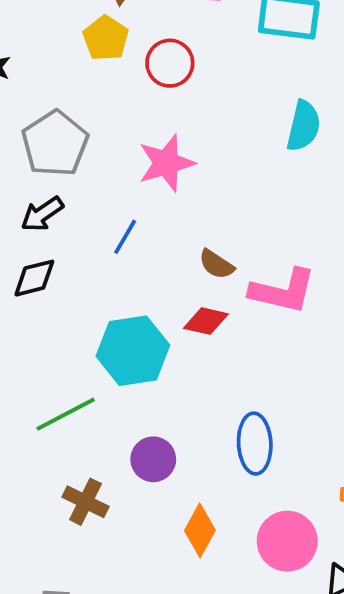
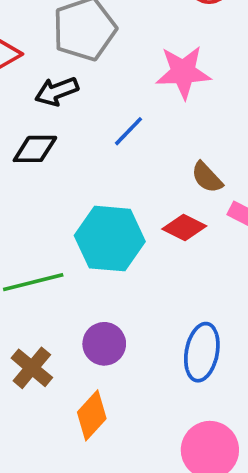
orange diamond: (200, 530) -> (92, 415), moved

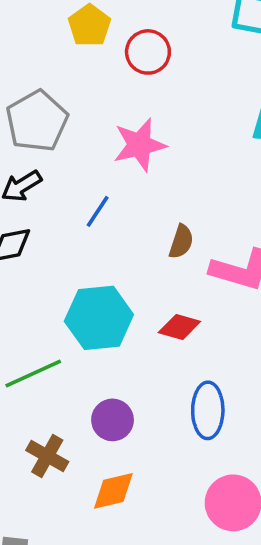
brown semicircle: (207, 177) -> (181, 242), turned -108
red diamond: (184, 228) -> (179, 327), moved
orange diamond: (92, 415) -> (113, 491), turned 45

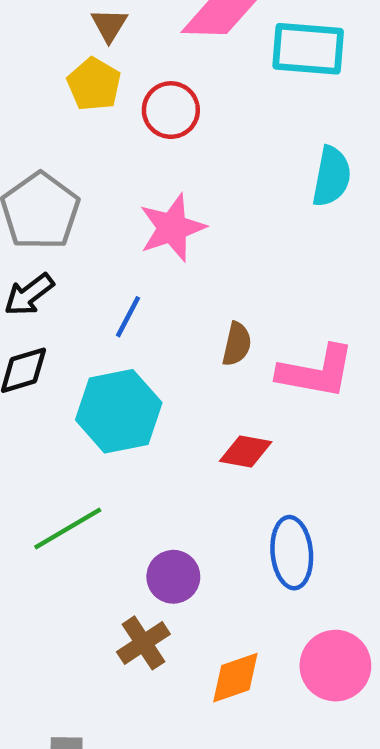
cyan hexagon: (99, 318) -> (119, 411), moved
brown cross: (47, 456) -> (143, 643), moved, turned 33
orange diamond: (113, 491) -> (235, 678), moved

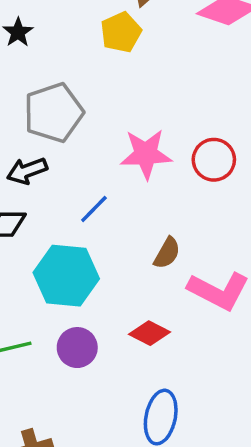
red circle: (171, 110) -> (214, 160), moved
purple circle: (173, 577) -> (77, 348), moved

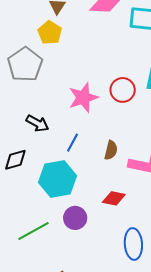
gray pentagon: (54, 113) -> (25, 64), moved
black arrow: (27, 171) -> (37, 123), moved, turned -115
blue line: (94, 209) -> (73, 143), moved

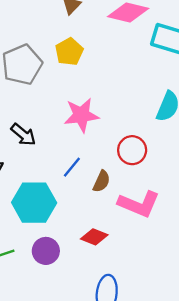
yellow pentagon: (50, 33) -> (69, 52), moved
red circle: (123, 90) -> (132, 150), moved
blue line: (73, 143) -> (72, 167), moved

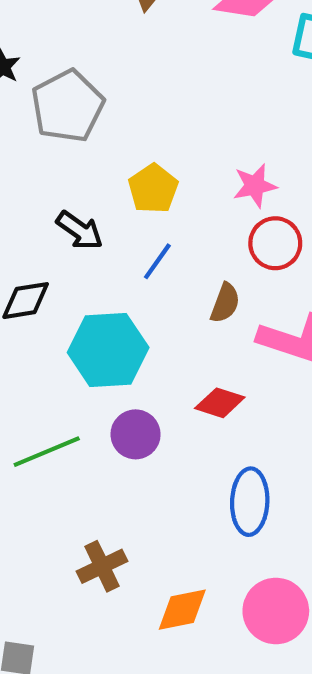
yellow pentagon: (69, 52) -> (153, 189), moved
pink star: (81, 115) -> (255, 186), moved, size x0.7
blue line: (72, 167) -> (157, 261), moved

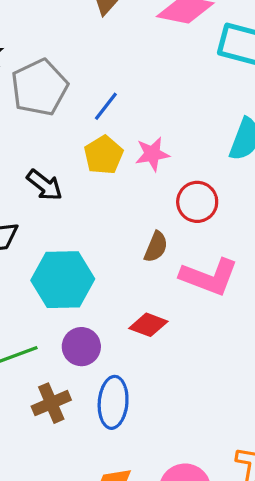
pink star: (255, 186) -> (152, 154), moved
blue line: (157, 261) -> (106, 106), moved
blue ellipse: (250, 502) -> (113, 402), moved
brown cross: (102, 566) -> (51, 403), moved

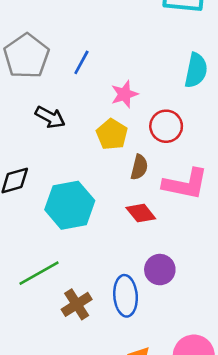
yellow pentagon: (104, 155) -> (112, 134), moved
black arrow: (45, 185) -> (50, 117), moved
red diamond: (148, 325) -> (141, 213), moved, turned 40
purple circle: (81, 347) -> (160, 270), moved

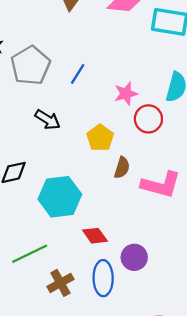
pink star: (124, 94) -> (126, 94), moved
red circle: (166, 126) -> (148, 119), moved
red diamond: (141, 213) -> (95, 236), moved

